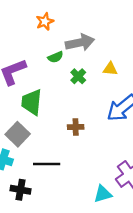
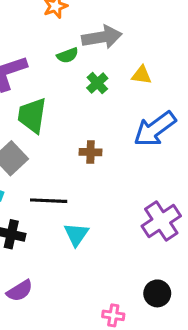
cyan triangle: (103, 194) -> (76, 234), moved, turned -42

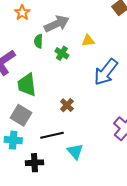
green semicircle: (68, 55) -> (38, 41), turned 128
brown cross: (91, 152) -> (67, 105), moved, turned -32

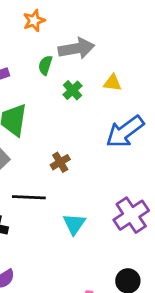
cyan triangle: (75, 151) -> (74, 224), moved

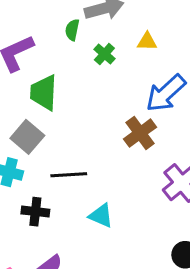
brown cross: (60, 162) -> (140, 133), moved, size x1.5
cyan triangle: (74, 224) -> (101, 216), moved, turned -35

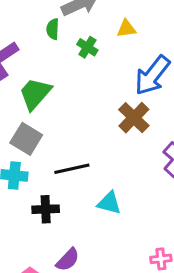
green trapezoid: (44, 93) -> (35, 94), turned 48

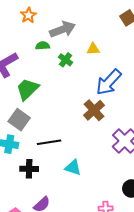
green semicircle: (53, 29) -> (43, 46), turned 80

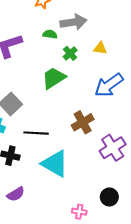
green trapezoid: (27, 89) -> (54, 78), moved
brown cross: (94, 110) -> (83, 122), moved
cyan triangle: (73, 168) -> (55, 164), size x1.6

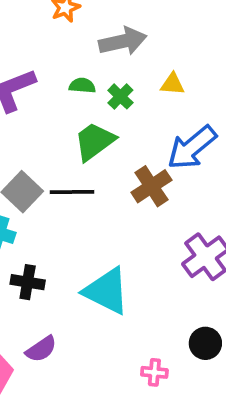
green semicircle: (50, 34) -> (82, 86), moved
brown cross: (83, 122) -> (151, 186), moved
black line: (36, 133) -> (72, 192), moved

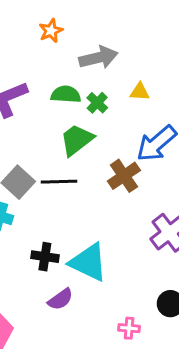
green semicircle: (82, 86) -> (66, 94), size x1.4
black cross: (28, 282) -> (45, 257), moved
purple semicircle: (41, 349) -> (60, 299), moved

